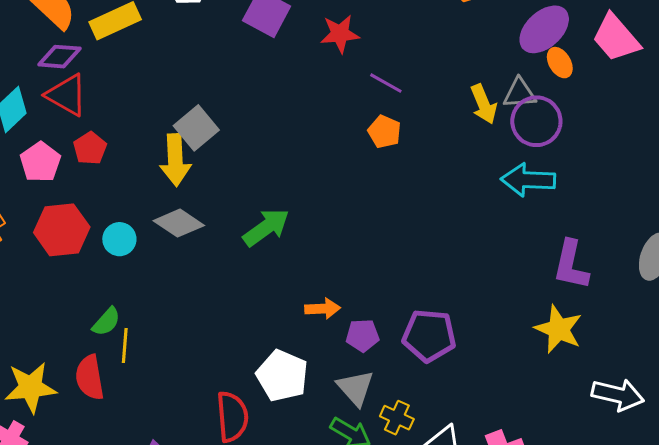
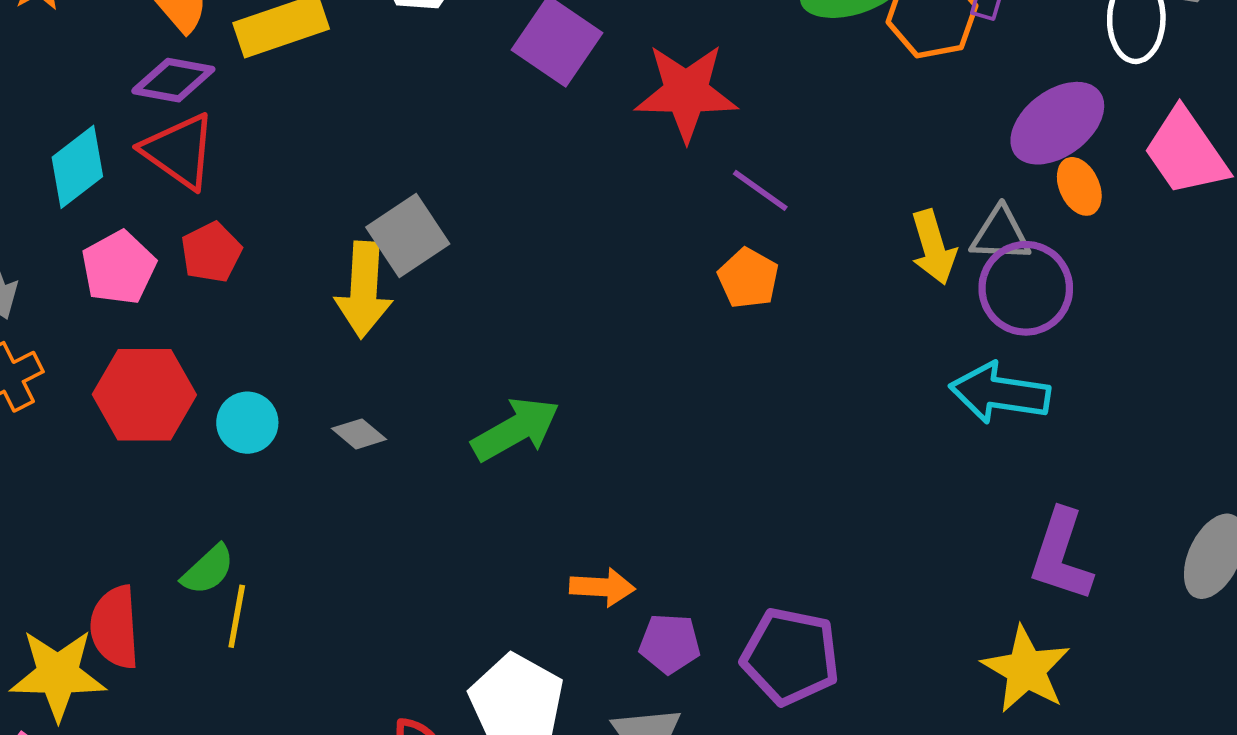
red star: (340, 34) -> (686, 92), size x1.4
gray diamond: (179, 223) -> (359, 434), moved, size x0.6
red semicircle: (90, 377) -> (115, 627), moved

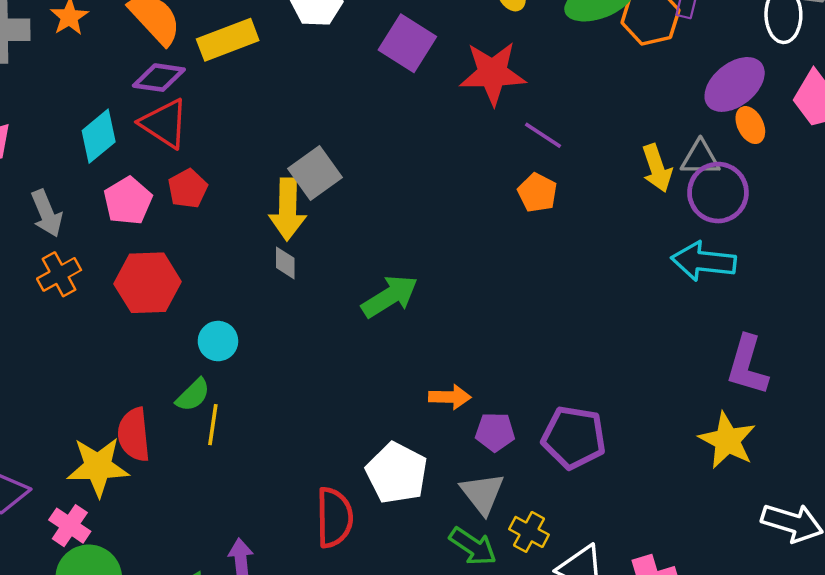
cyan circle: (247, 423) -> (218, 341), moved
gray diamond: (359, 434) -> (285, 263), moved, turned 52

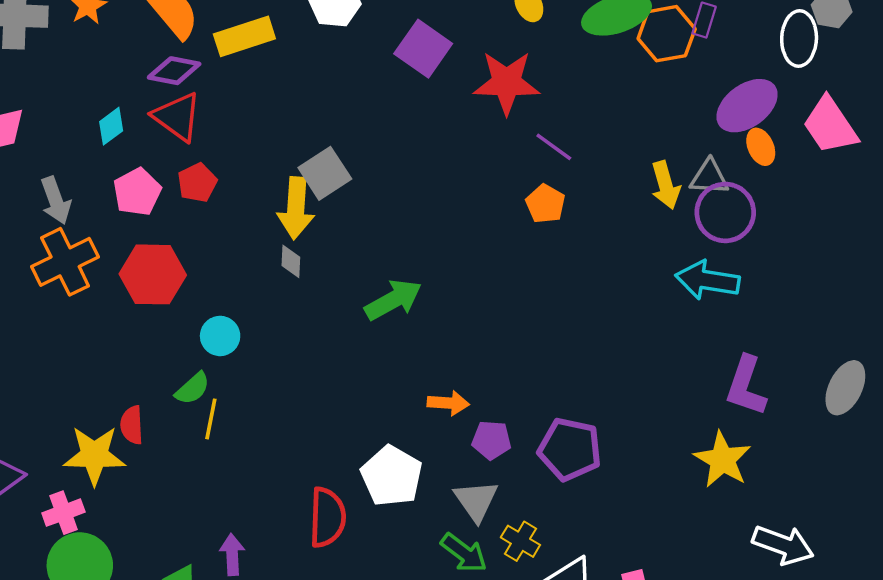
cyan diamond: (99, 136) -> (111, 126), size x0.7
orange cross: (59, 274) -> (65, 262), size x1.5
red semicircle: (134, 435) -> (132, 425), size x0.7
pink cross: (70, 526) -> (63, 513), turned 33

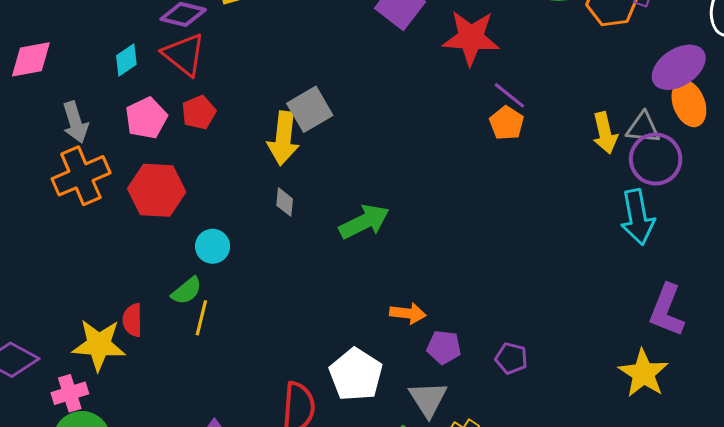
orange ellipse: (761, 147) -> (689, 103), size x1.4
orange pentagon: (545, 204) -> (507, 123), moved
gray diamond: (291, 261) -> (285, 202), moved
cyan arrow: (707, 280) -> (638, 217), turned -112
purple pentagon: (570, 449) -> (511, 358), size x0.6

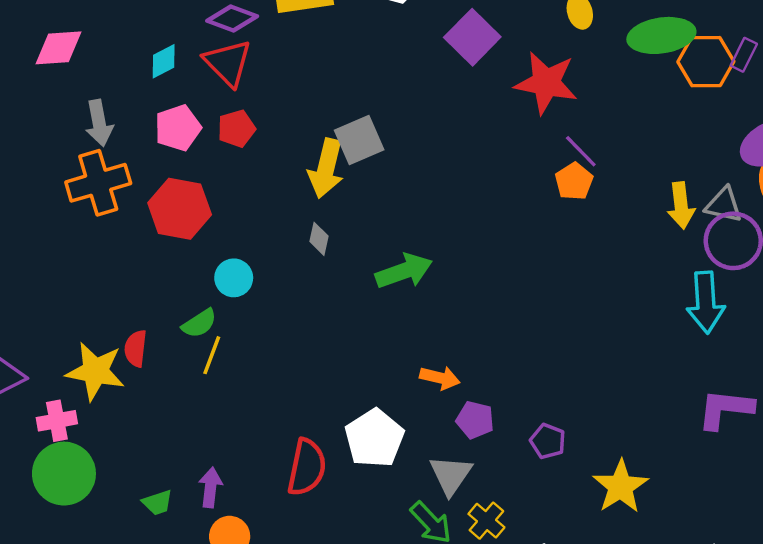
purple L-shape: (667, 310) -> (725, 409), turned 68
yellow star: (643, 373) -> (621, 487), moved

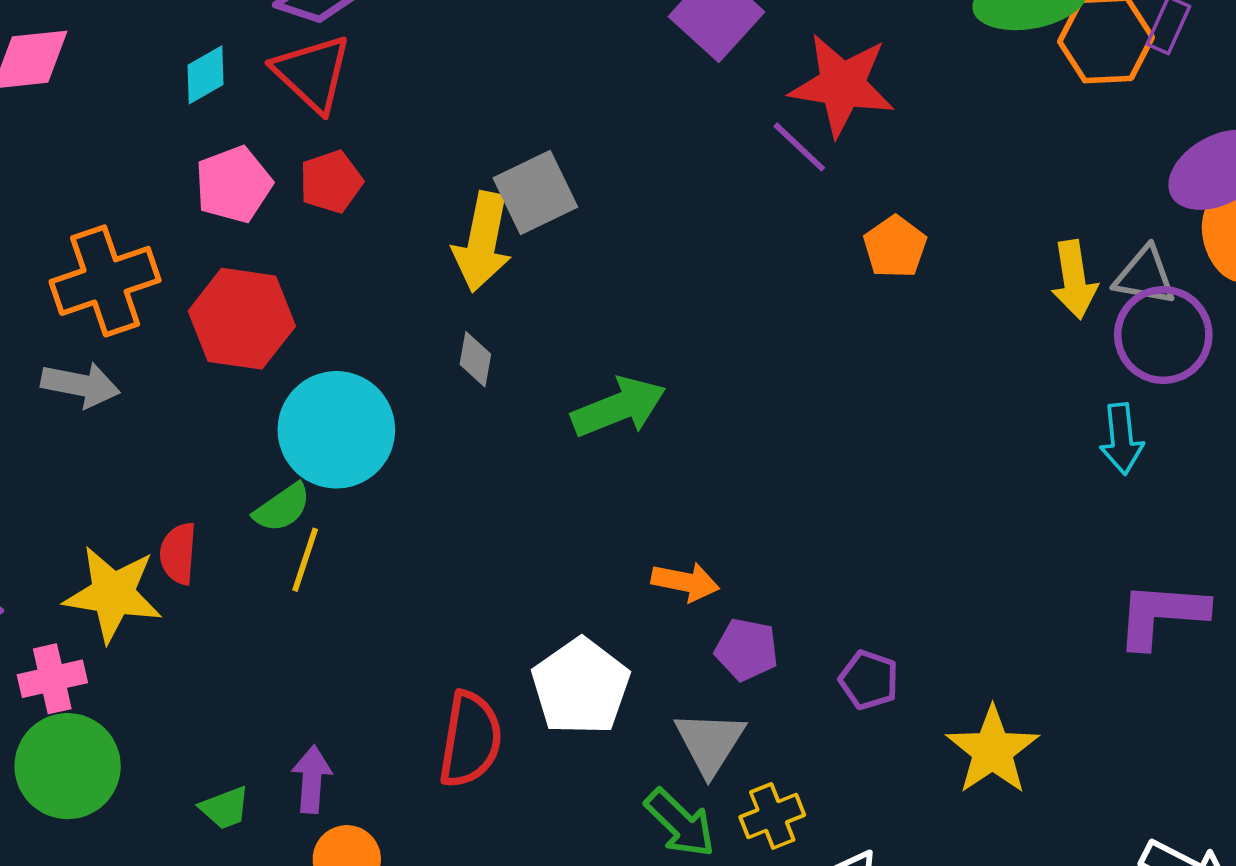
gray arrow: (99, 123) -> (80, 385), moved, turned -66
purple line: (581, 151) -> (799, 147), moved
cyan circle: (234, 278) -> (336, 430), size x1.8
cyan arrow: (706, 302) -> (1122, 439), size x0.7
yellow cross: (486, 521) -> (772, 816), turned 30

